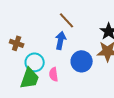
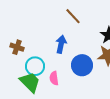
brown line: (67, 20) -> (73, 16), moved
green trapezoid: (30, 78) -> (30, 82), turned -65

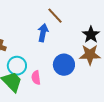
blue arrow: (61, 44) -> (43, 33), moved

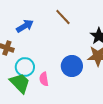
blue arrow: (43, 33) -> (25, 26), moved, turned 48

